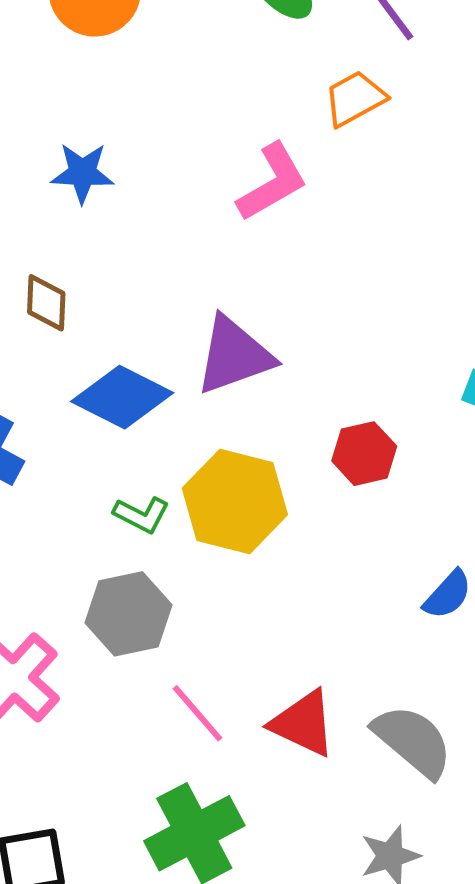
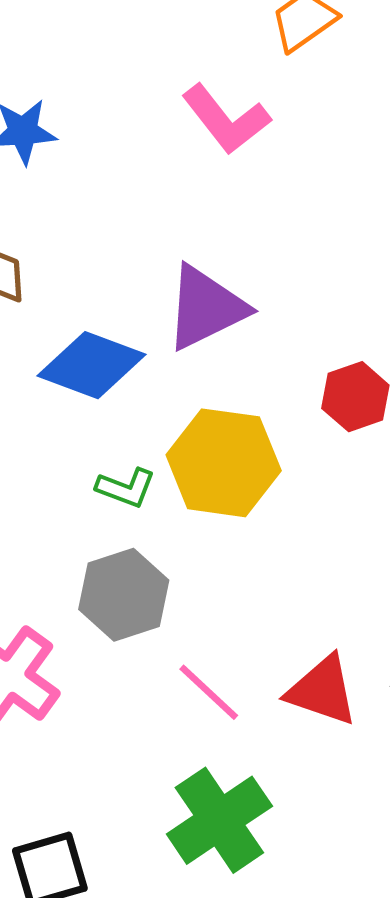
pink L-shape: (272, 182) -> (226, 119), turned 88

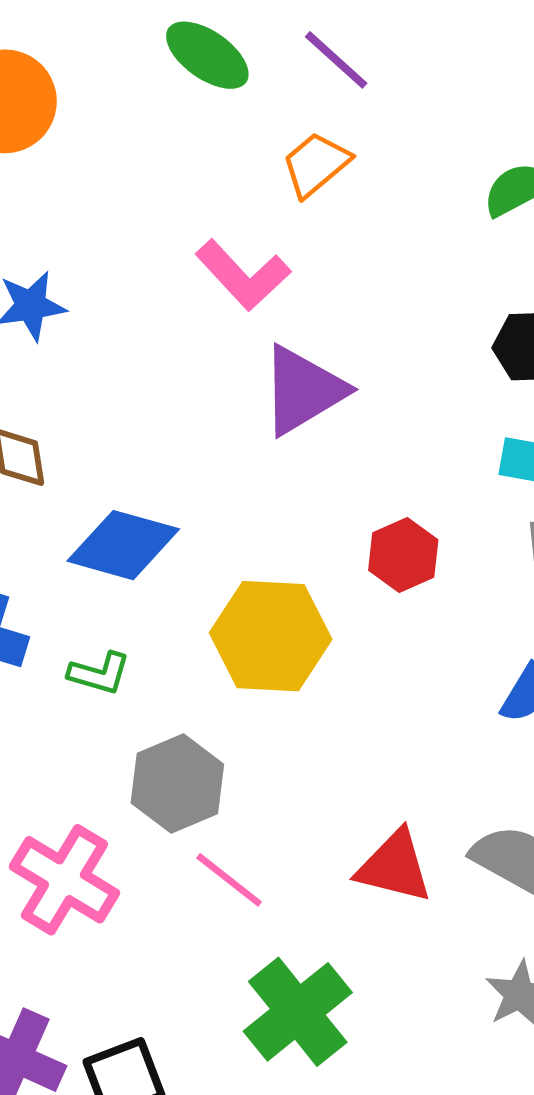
purple triangle: (206, 308) -> (303, 390), moved
green L-shape: (126, 488) -> (99, 673), moved
pink line: (209, 692) -> (229, 880), moved

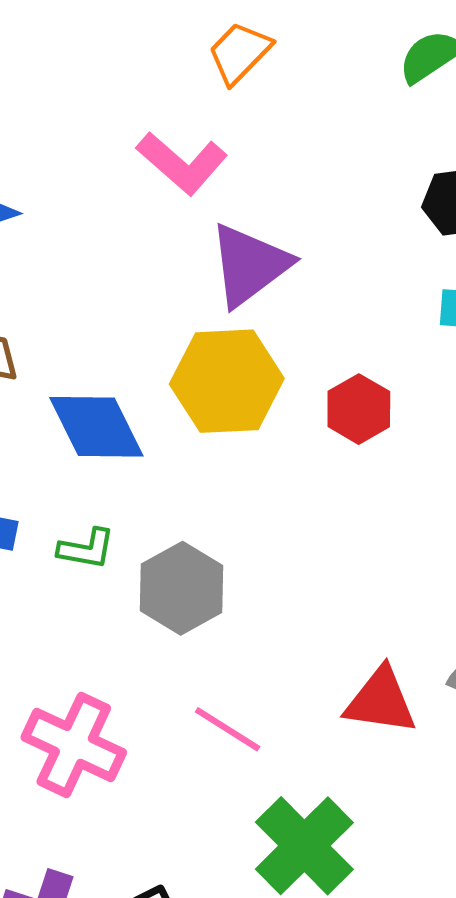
blue diamond: (123, 545) -> (96, 427), turned 54
yellow hexagon: (271, 636) -> (227, 381), moved
gray hexagon: (177, 784) -> (182, 588), moved

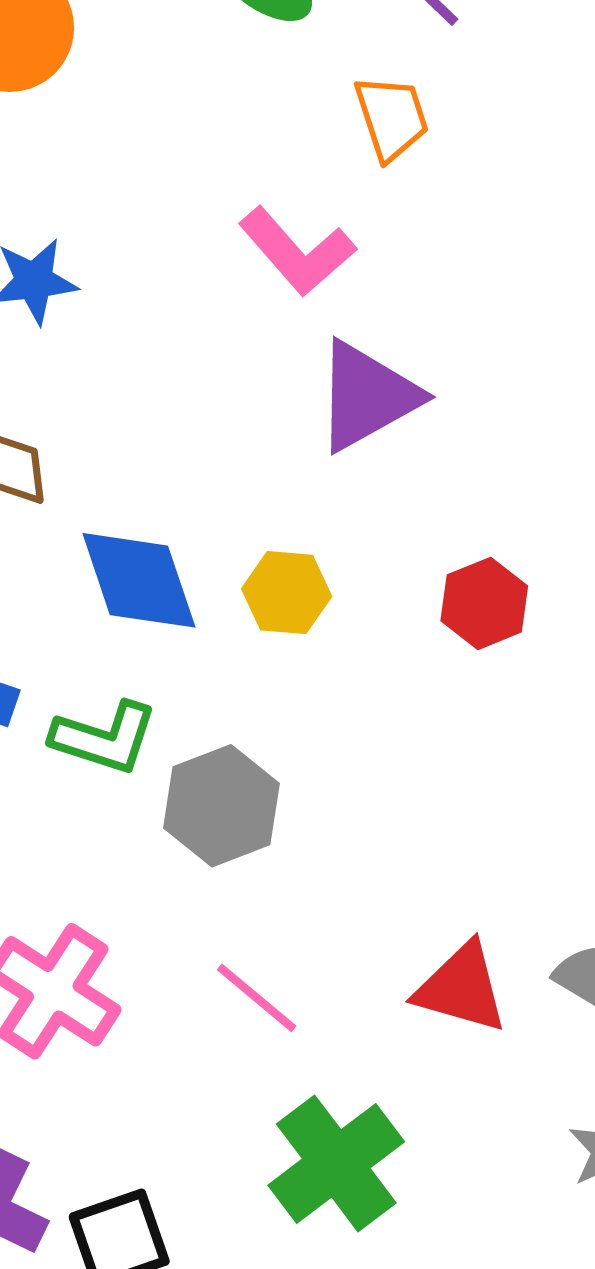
orange trapezoid: (240, 53) -> (392, 118), turned 110
yellow hexagon: (227, 381) -> (287, 593), moved, size x0.6
green L-shape: (86, 549) -> (104, 738), size x1.4

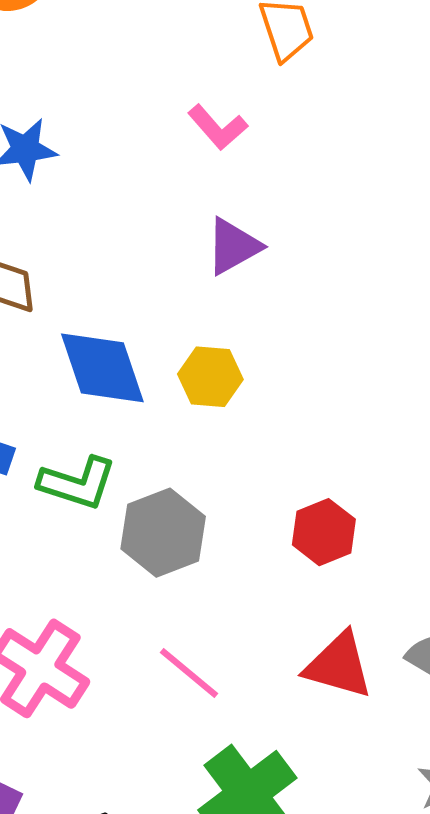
pink L-shape: (297, 251) -> (218, 127), size x0.7
purple triangle: (367, 396) -> (233, 246), moved, size x0.7
red hexagon: (484, 603) -> (324, 532), moved

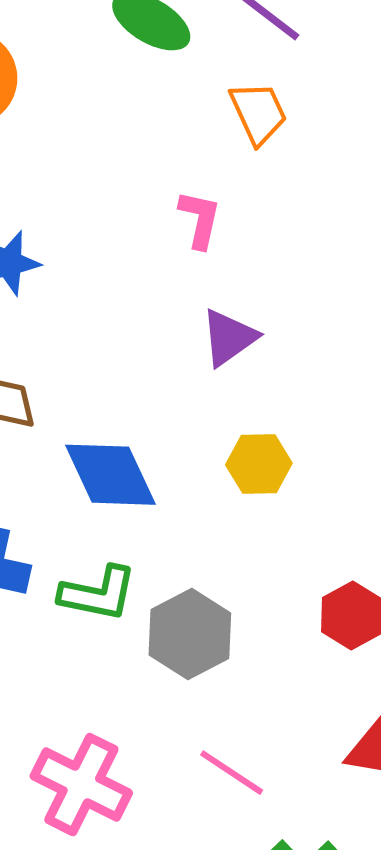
pink L-shape: (218, 127) -> (200, 219), turned -120
yellow hexagon: (210, 377) -> (259, 464), moved

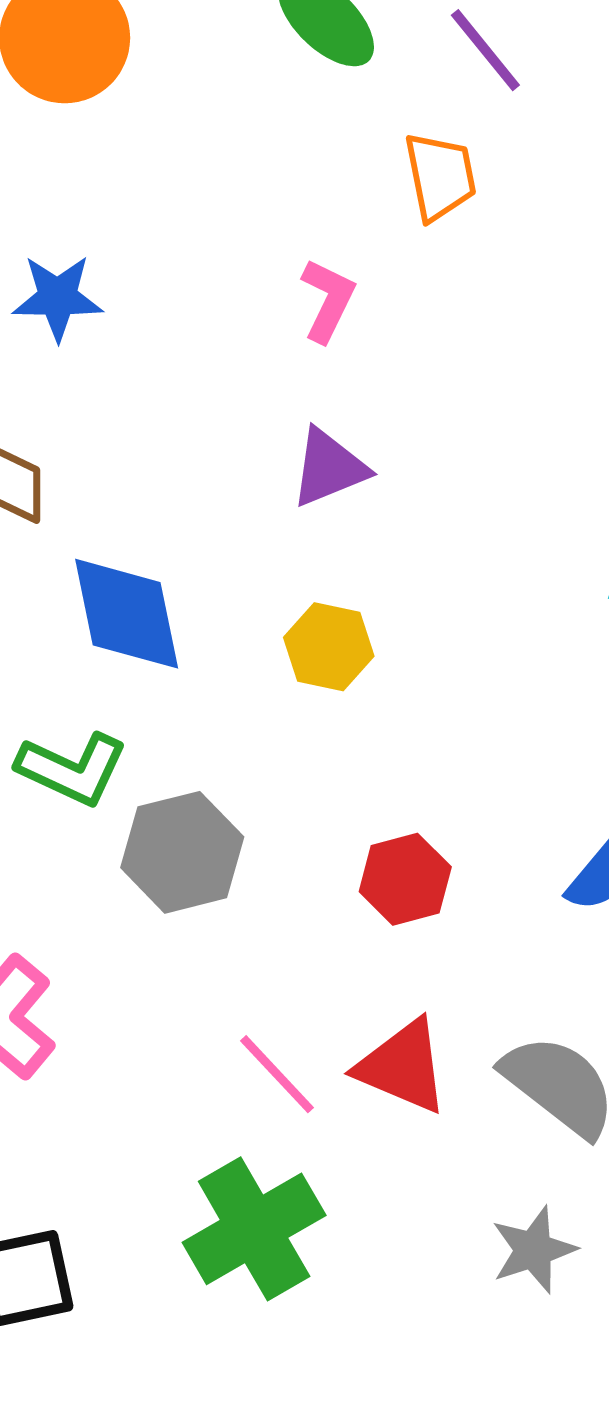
pink line: (232, 773) -> (277, 1074), moved

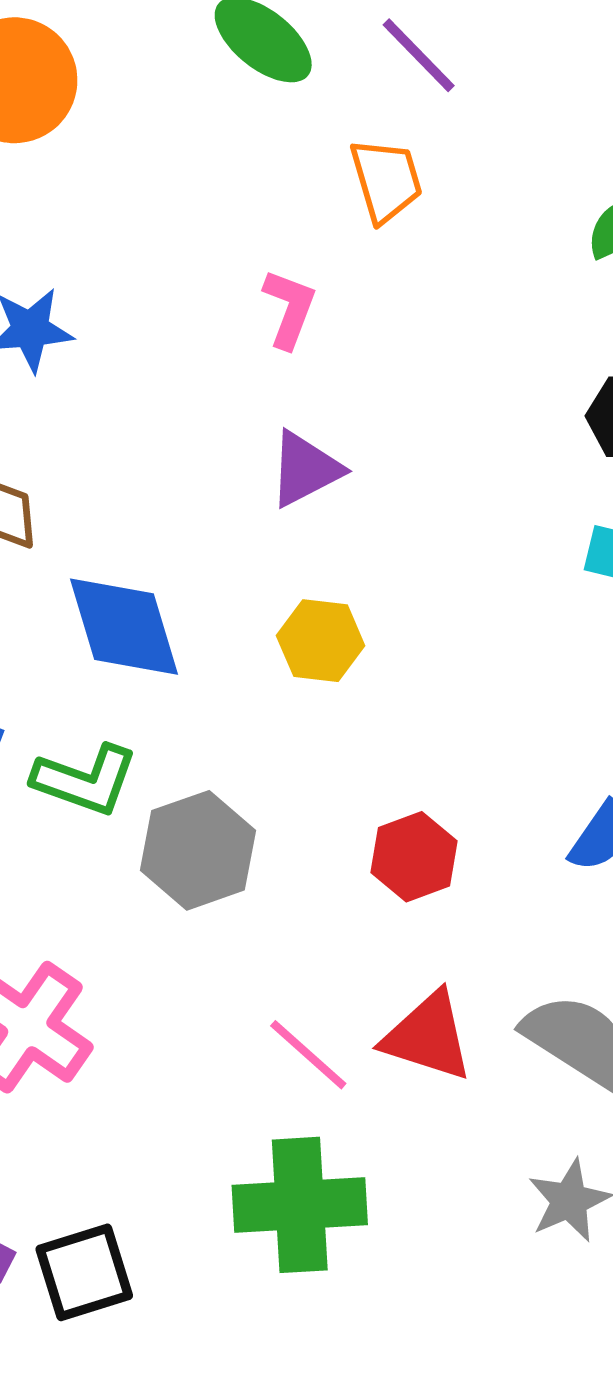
green cross: (254, 1229) -> (300, 1205), turned 32

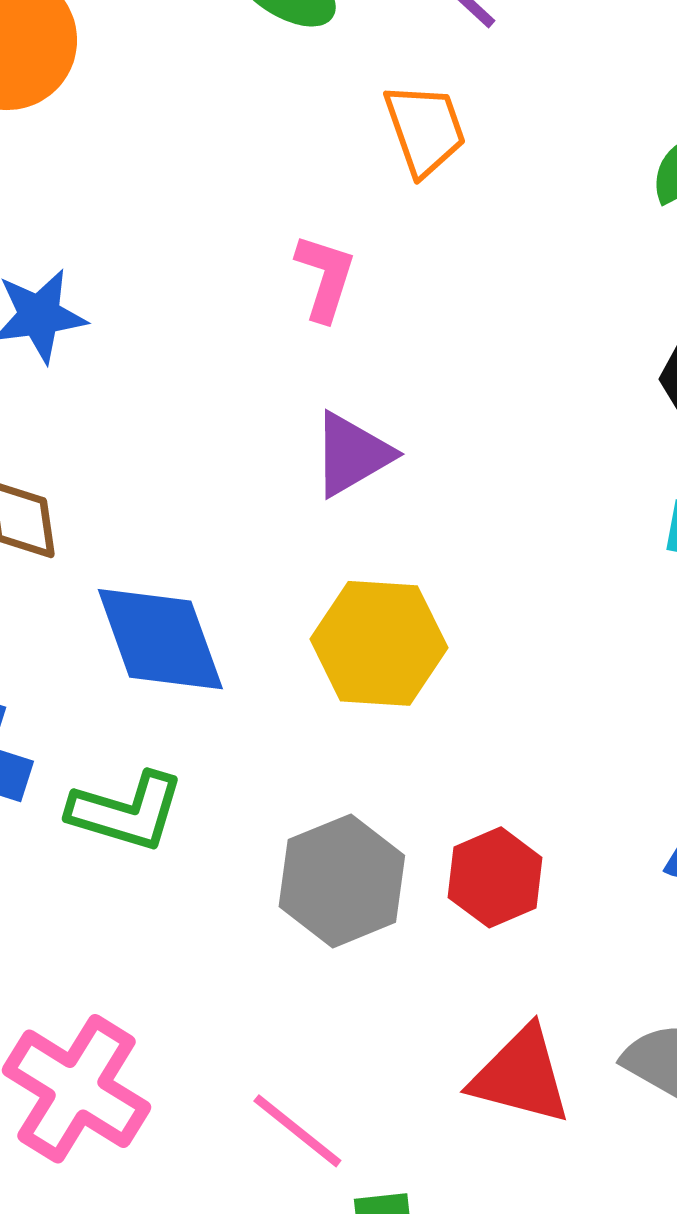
yellow hexagon: (321, 641) -> (379, 643), size x1.4
gray hexagon: (198, 850) -> (342, 881), moved
pink line: (308, 1055) -> (297, 1131), moved

